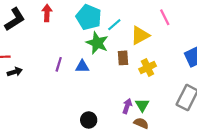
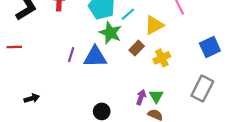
brown rectangle: (123, 58) -> (137, 48), turned 48
blue triangle: (82, 66) -> (95, 57), size x1.6
black arrow: (15, 72) -> (32, 98), moved

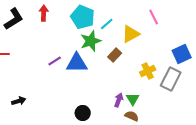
green star: (110, 33) -> (91, 41), turned 30
purple line: (71, 55) -> (55, 61), turned 40
yellow cross: (162, 58) -> (148, 71), moved
gray rectangle: (202, 89) -> (171, 79), moved

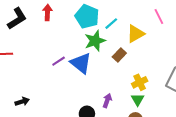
blue triangle: (77, 63) -> (81, 63), turned 40
yellow cross: (148, 71) -> (140, 82), moved
purple arrow: (119, 100) -> (107, 101), moved

